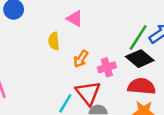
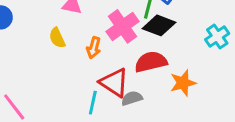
pink cross: (107, 67) -> (123, 26), moved, size x1.5
red semicircle: (141, 86) -> (151, 62), moved

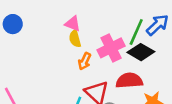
yellow semicircle: (57, 38) -> (75, 39), moved

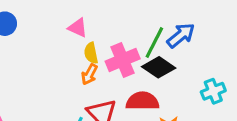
yellow semicircle: (75, 39) -> (91, 53), moved

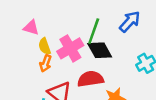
blue arrow: (181, 35) -> (130, 22), moved
black diamond: (159, 67) -> (100, 50), turned 35

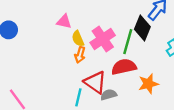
green line: (94, 31) -> (128, 42), moved
black diamond: (100, 50) -> (142, 28), moved, turned 55

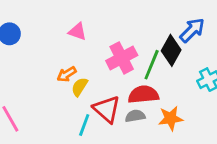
yellow semicircle: (78, 39) -> (80, 87), moved, turned 49
orange arrow: (80, 55) -> (67, 74), moved, turned 35
gray semicircle: (109, 95) -> (135, 116), moved

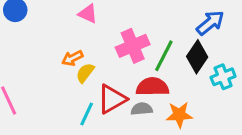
black diamond: (171, 50) -> (197, 57), moved
red triangle: (107, 109) -> (112, 99), turned 44

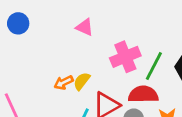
orange arrow: (72, 58) -> (64, 83), moved

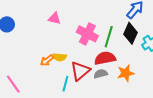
pink cross: (125, 57) -> (87, 34), turned -30
yellow semicircle: (82, 81) -> (60, 57), turned -112

